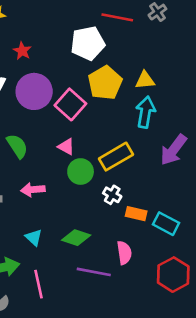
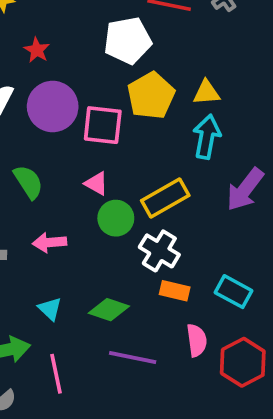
pink square: (70, 104) -> (103, 125), turned -36
white cross: (112, 195) -> (159, 251), size x1.5
orange rectangle: (136, 214) -> (175, 291), moved
pink semicircle: (124, 253) -> (197, 340), moved

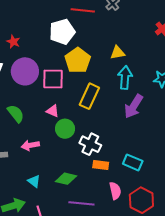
yellow triangle: (206, 93) -> (118, 53), moved
cyan arrow: (207, 137) -> (125, 78), moved
yellow rectangle: (165, 198) -> (89, 96), moved, turned -30

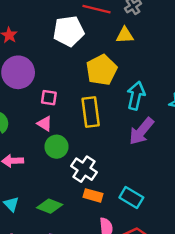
yellow triangle: (118, 53) -> (125, 35), moved
yellow pentagon: (78, 60) -> (102, 70), moved
pink square: (53, 79) -> (49, 98), moved, size x0.6
yellow rectangle: (89, 96) -> (91, 112), turned -40

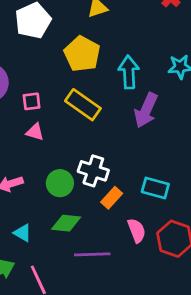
yellow rectangle: (91, 112) -> (83, 105), turned -32
green circle: (56, 147) -> (60, 183), moved
orange rectangle: (93, 195) -> (112, 198), turned -48

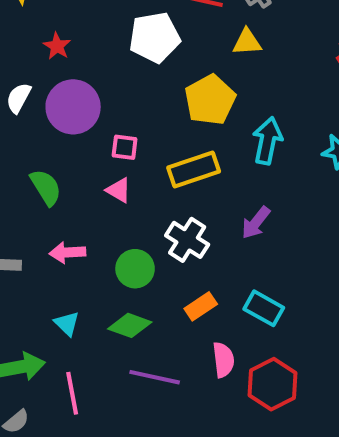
yellow rectangle: (83, 105) -> (194, 169), turned -68
purple arrow: (146, 110) -> (256, 223), moved, size x0.7
white cross: (93, 171) -> (187, 240), moved

